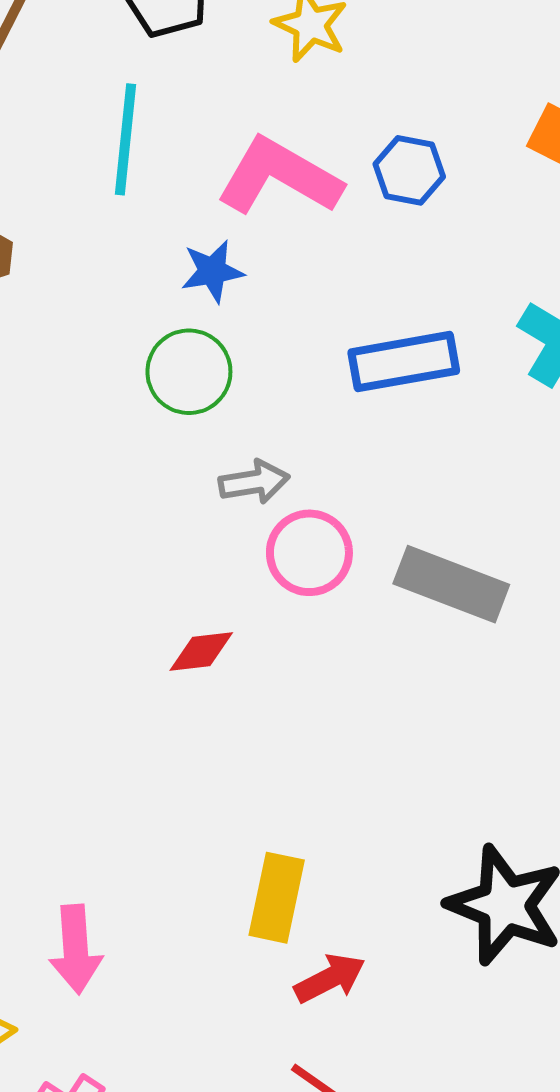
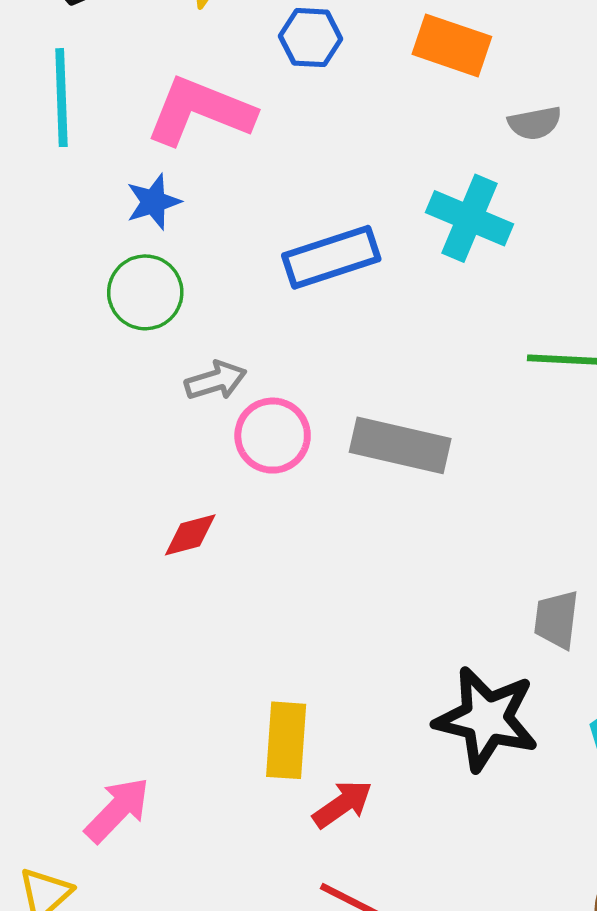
blue hexagon: (409, 170) -> (311, 38), moved
pink arrow: (76, 949) -> (117, 810), turned -124

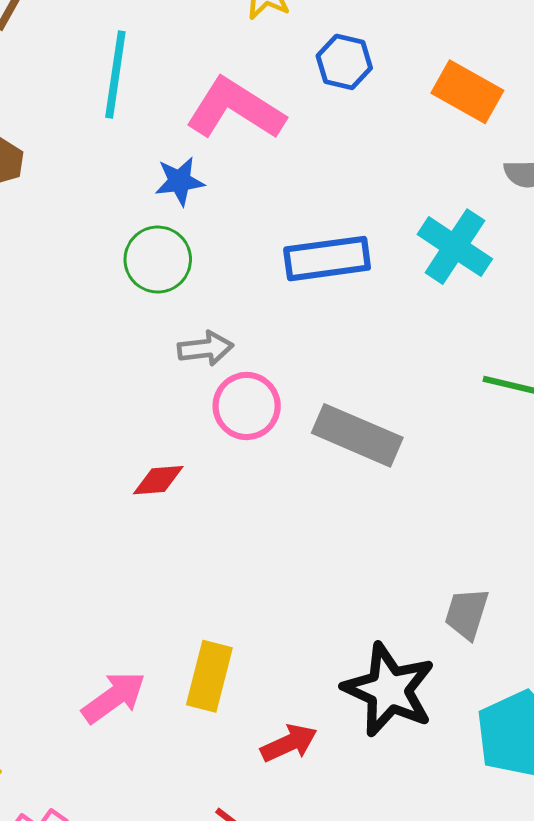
red arrow: (343, 804) -> (289, 743), moved
pink arrow: (117, 810) -> (114, 697), moved

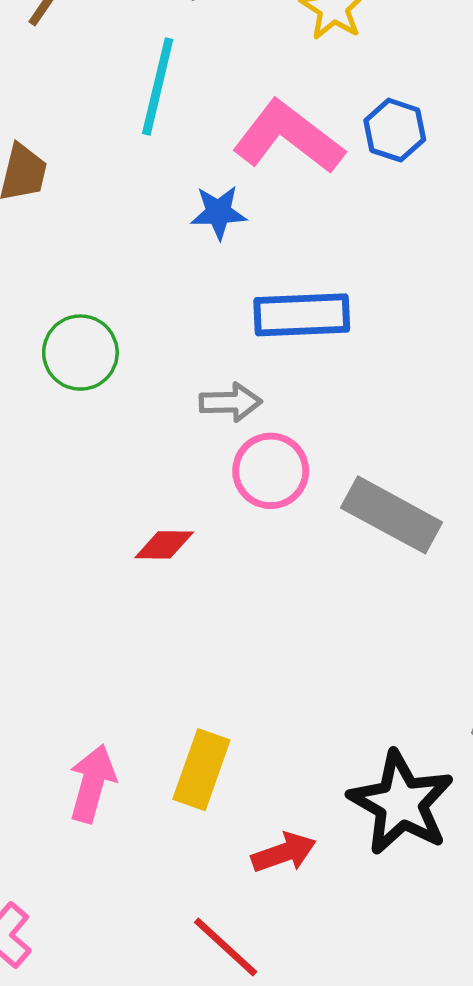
blue hexagon: (344, 62) -> (395, 130), moved
blue rectangle: (327, 259) -> (302, 315), moved
green circle: (158, 260) -> (80, 353), moved
pink arrow: (114, 697) -> (92, 783), turned -44

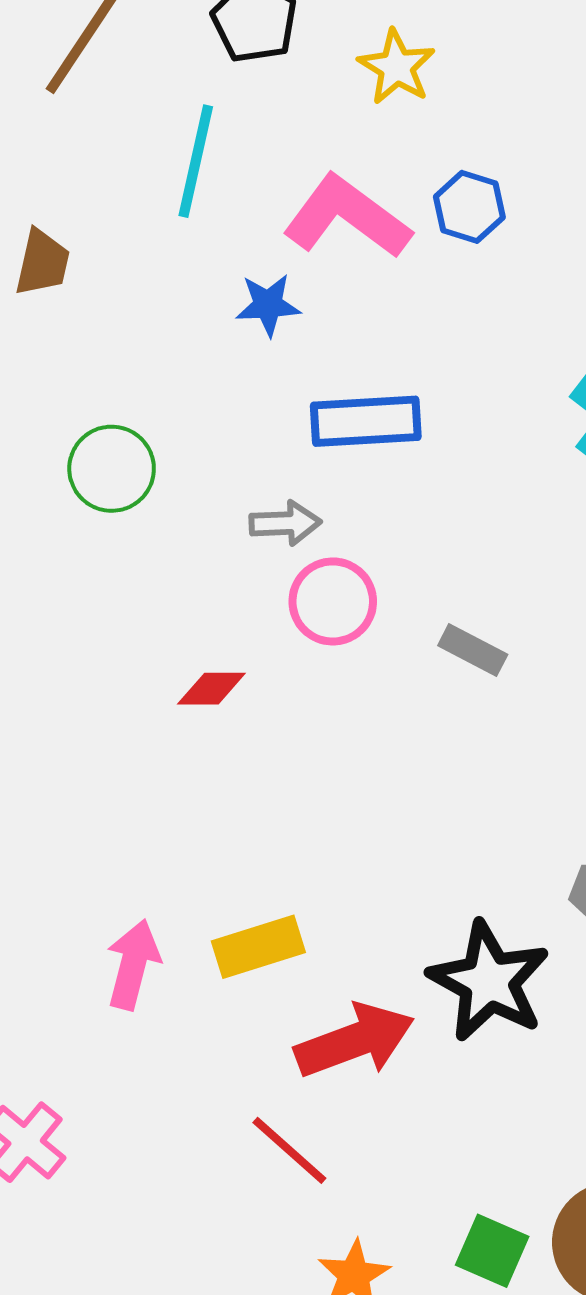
gray rectangle: (392, 515) -> (473, 650), size x0.6
yellow rectangle: (201, 770) -> (258, 947), turned 54
red arrow: (284, 853) -> (355, 1041), size x1.6

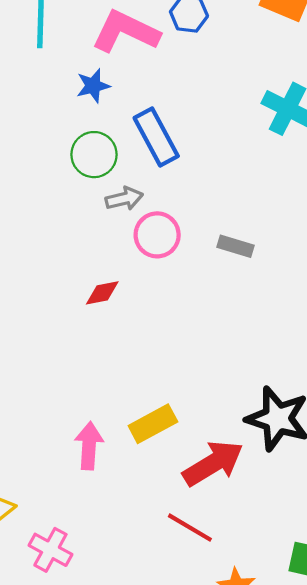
blue rectangle: (366, 421) -> (156, 137), turned 76
green circle: (112, 469) -> (94, 155), moved

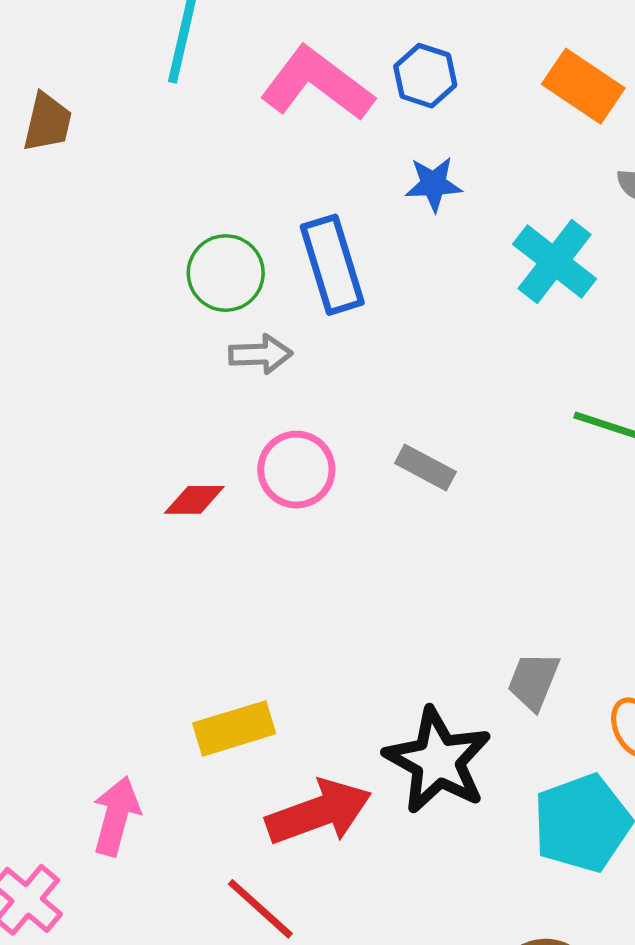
blue star: (93, 86) -> (433, 184), moved
pink circle: (157, 235) -> (296, 470), moved
pink arrow: (89, 446) -> (116, 816), moved

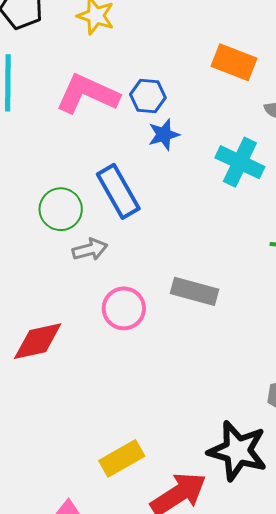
blue hexagon: (425, 76) -> (148, 96), moved
gray rectangle: (425, 468) -> (195, 291), size x1.4
red diamond: (194, 500) -> (38, 341), moved, size x1.6

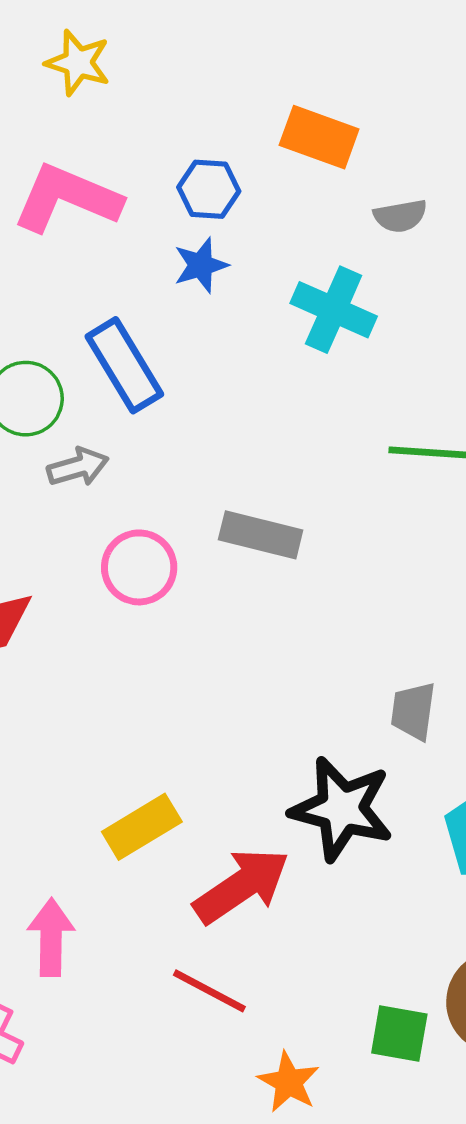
blue hexagon: (148, 96) -> (209, 189), moved

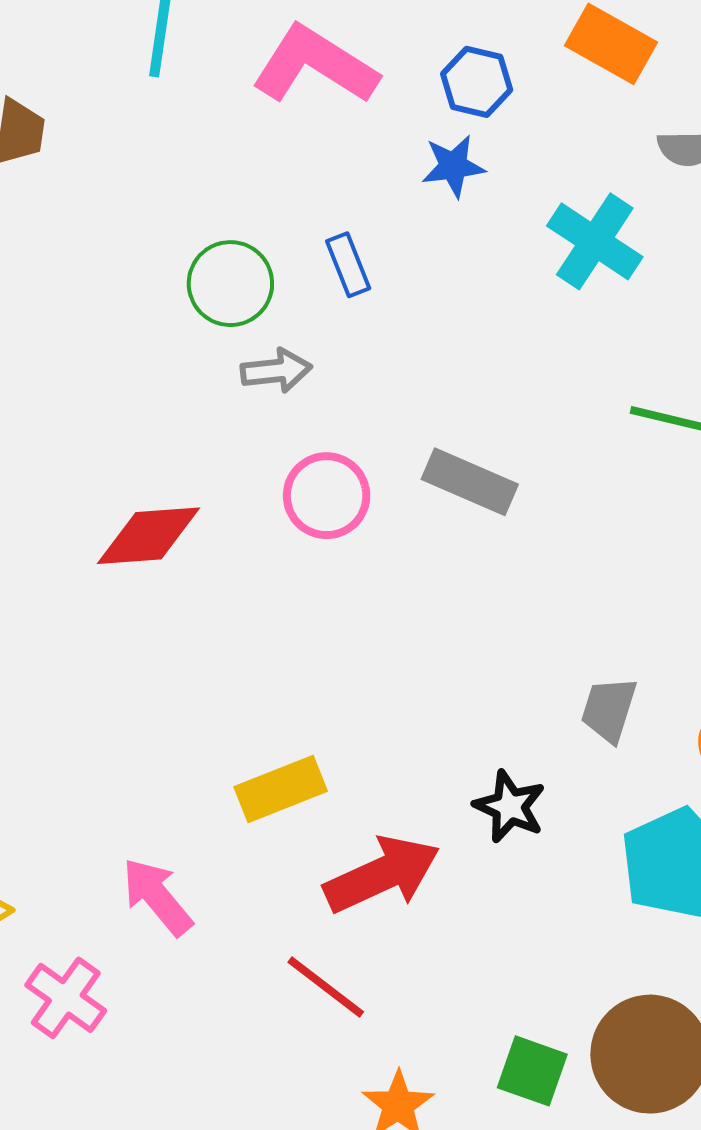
blue rectangle: (124, 365) -> (348, 265), size x0.6
black star: (342, 809) -> (510, 806), size x0.6
pink arrow: (51, 937) -> (157, 897), turned -50

